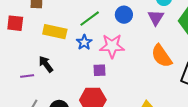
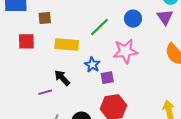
blue star: (84, 42) -> (92, 65), moved
purple square: (100, 70) -> (107, 78), moved

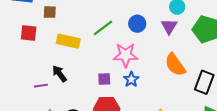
blue star: (92, 65) -> (131, 79), moved

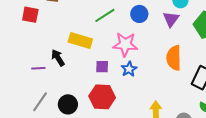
yellow rectangle: (68, 41) -> (80, 40), moved
orange semicircle: (175, 65) -> (174, 58), turned 30

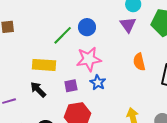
blue circle: (139, 14) -> (87, 27), moved
black arrow: (58, 58) -> (38, 90), moved
orange semicircle: (174, 58) -> (139, 62), size x0.7

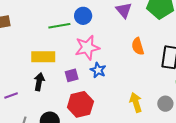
green line: (63, 35) -> (59, 26), turned 40
black arrow: (38, 90) -> (39, 82), turned 60

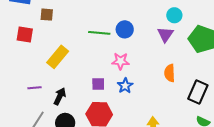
pink star: (87, 48) -> (121, 61), size x0.7
yellow rectangle: (43, 57) -> (58, 57), moved, turned -65
black arrow: (39, 82) -> (60, 96), moved

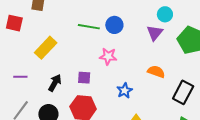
orange semicircle: (170, 73) -> (156, 72), turned 108
blue star: (125, 86) -> (125, 91), moved
black arrow: (60, 96) -> (55, 83), moved

